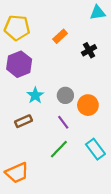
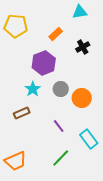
cyan triangle: (98, 13) -> (80, 12), moved
purple hexagon: (19, 64) -> (44, 63), moved
purple line: (63, 122) -> (59, 126), moved
green line: (59, 149) -> (61, 158), moved

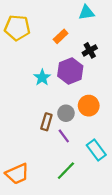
purple hexagon: (44, 63) -> (70, 71), moved
cyan star: (33, 89) -> (42, 77), moved
gray circle: (61, 89) -> (66, 113), moved
brown rectangle: (22, 113) -> (46, 122), moved, turned -49

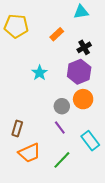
purple hexagon: (70, 71) -> (79, 72), moved
brown rectangle: (46, 122) -> (17, 128), moved
orange trapezoid: (17, 174) -> (29, 153), moved

